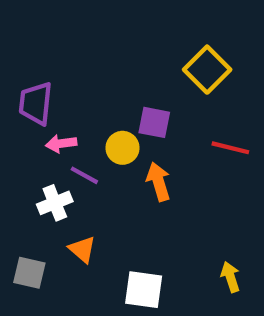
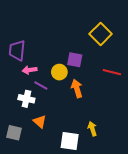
white cross: (55, 203) -> (26, 99), turned 35
yellow arrow: (230, 277) -> (92, 129), moved

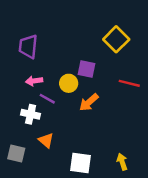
purple trapezoid: (17, 50) -> (28, 46), moved
orange arrow: (77, 89) -> (89, 102), turned -114
yellow arrow: (92, 129) -> (122, 162), moved

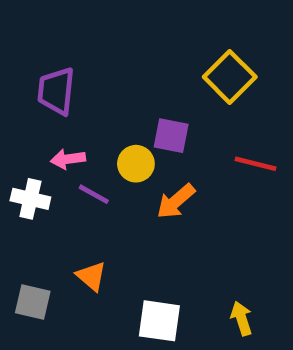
white cross: (31, 114) -> (30, 199), moved

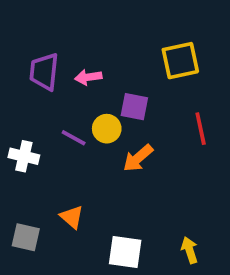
yellow square: (230, 77) -> (180, 61), turned 33
pink arrow: (68, 159) -> (88, 77), moved
red line: (256, 164) -> (201, 129), turned 64
purple line: (94, 194) -> (74, 138), moved

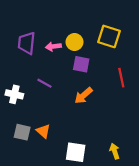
yellow square: (180, 61) -> (109, 36), turned 30
yellow circle: (107, 129) -> (75, 42), moved
gray square: (26, 237) -> (22, 132), moved

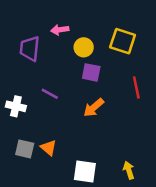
pink arrow: (53, 46) -> (60, 30), moved

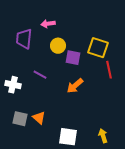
yellow square: (123, 41) -> (98, 48), moved
yellow circle: (84, 47) -> (58, 46), moved

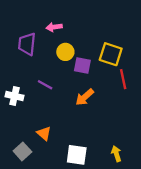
gray square: (20, 119) -> (22, 151), moved, turned 35

